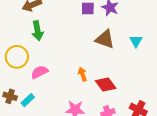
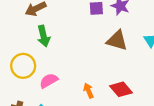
orange arrow: (82, 74) -> (88, 91), moved

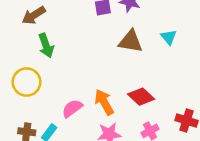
pink semicircle: (49, 81) -> (72, 108), moved
orange arrow: (88, 91) -> (104, 102), size x1.5

